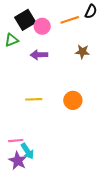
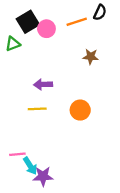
purple arrow: (39, 55) -> (43, 84), moved
purple star: (18, 161) -> (43, 176), moved, turned -30

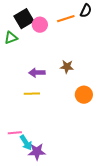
brown star: (91, 57) -> (67, 67), moved
orange circle: (80, 110) -> (84, 95), moved

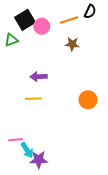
brown star: (67, 67) -> (72, 44), moved

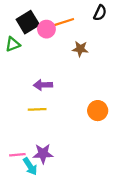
orange line: (69, 20) -> (64, 22), moved
purple star: (39, 160) -> (43, 154), moved

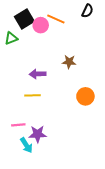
orange line: (64, 22) -> (56, 19), turned 42
brown star: (80, 49) -> (69, 62), moved
pink line: (17, 155) -> (18, 125), moved

